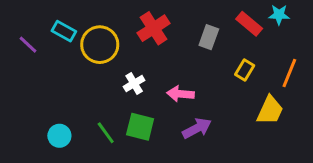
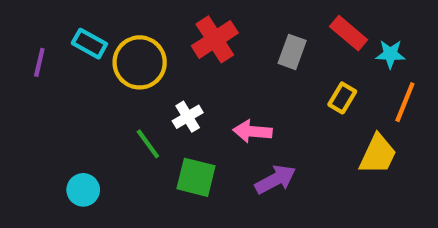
cyan star: (279, 15) -> (390, 54), moved
purple line: (28, 45) -> (39, 62), turned 60
green line: (106, 133) -> (148, 144), moved

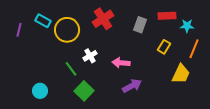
red rectangle: (349, 33) -> (167, 16), turned -42
green square: (196, 177) -> (84, 91), moved, turned 30

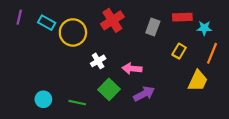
purple line: (19, 30) -> (19, 17), moved
green line: (71, 69) -> (77, 103), moved, turned -42
green square: (84, 91) -> (109, 89), moved

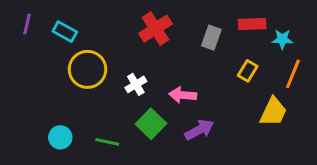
yellow circle: (73, 32) -> (87, 69), moved

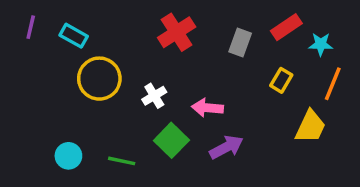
red rectangle: (252, 24) -> (286, 27), turned -32

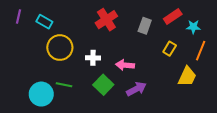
white cross: (154, 96) -> (93, 58), turned 32
cyan circle: (68, 156) -> (41, 94), size x1.5
green line: (122, 161) -> (64, 85), moved

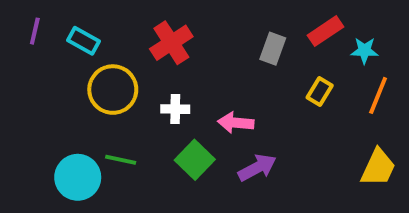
red cross: (106, 20) -> (171, 43), moved
yellow trapezoid: (187, 76) -> (378, 168), moved

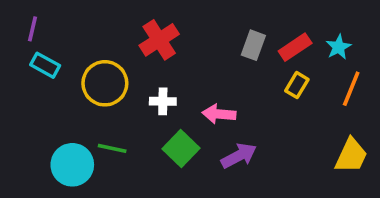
red rectangle: (325, 31) -> (295, 47), moved
cyan rectangle: (84, 41) -> (45, 65), moved
cyan star: (364, 51) -> (339, 47), turned -30

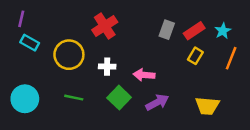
yellow trapezoid: (351, 156) -> (207, 106), moved, turned 70
cyan circle: (72, 165) -> (25, 99), moved

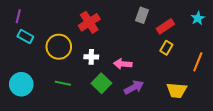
gray rectangle: (167, 30) -> (142, 15), moved
cyan star: (223, 31) -> (198, 18), moved
orange line: (231, 58) -> (198, 62), moved

